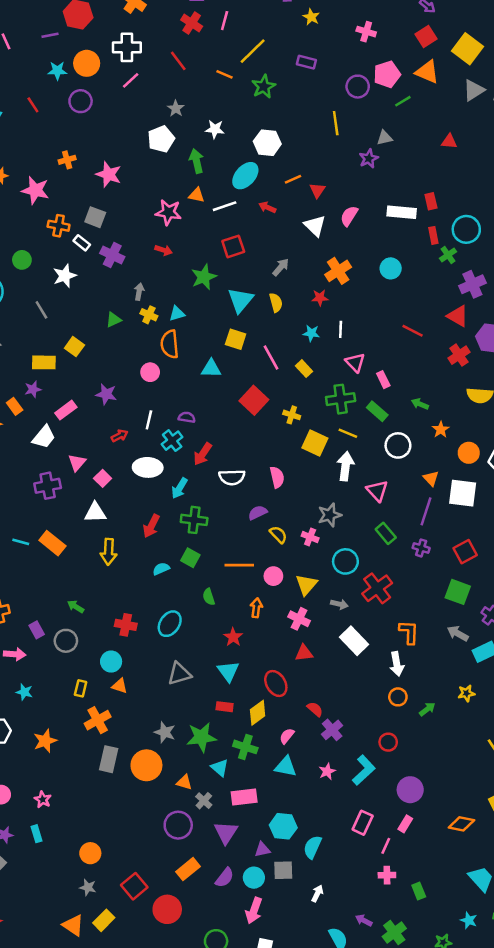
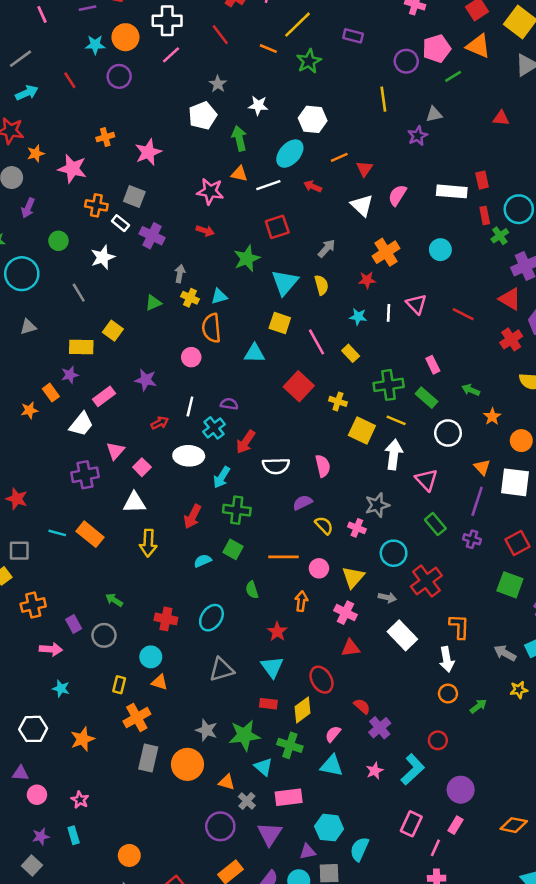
pink star: (109, 174) -> (148, 152), turned 30
pink triangle: (355, 362) -> (416, 304), moved
gray arrow: (458, 633) -> (505, 653), moved

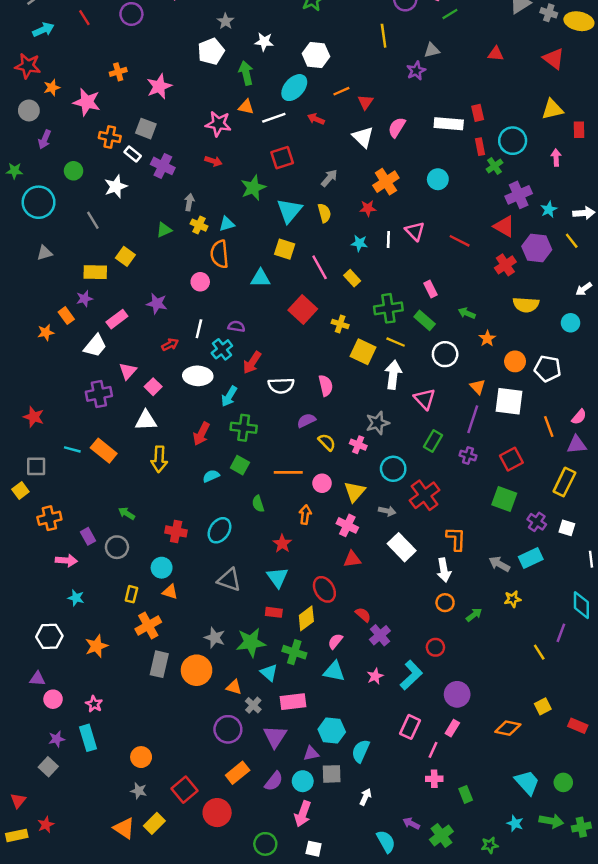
green rectangle: (435, 524) -> (433, 441), turned 70
gray triangle: (222, 670) -> (229, 580), turned 35
cyan rectangle: (74, 835) -> (88, 738), size x1.5

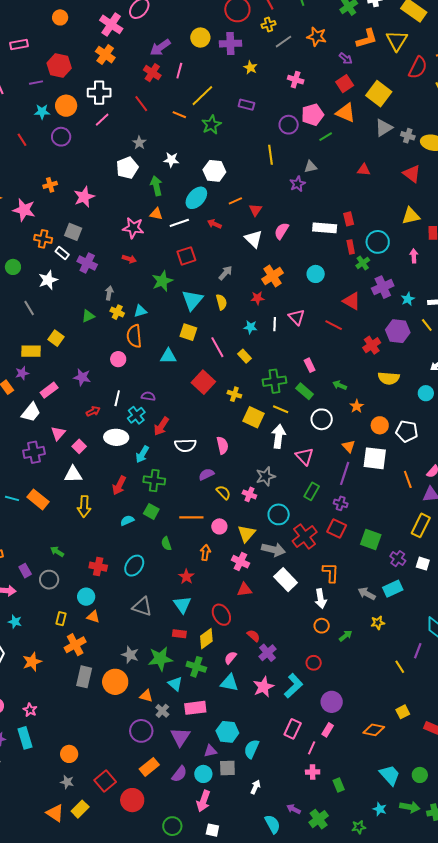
red triangle: (504, 226) -> (352, 301), moved
red square: (511, 459) -> (337, 528), moved, turned -36
gray arrow: (387, 511) -> (274, 550), size x1.6
pink star: (375, 676) -> (263, 687), size x1.5

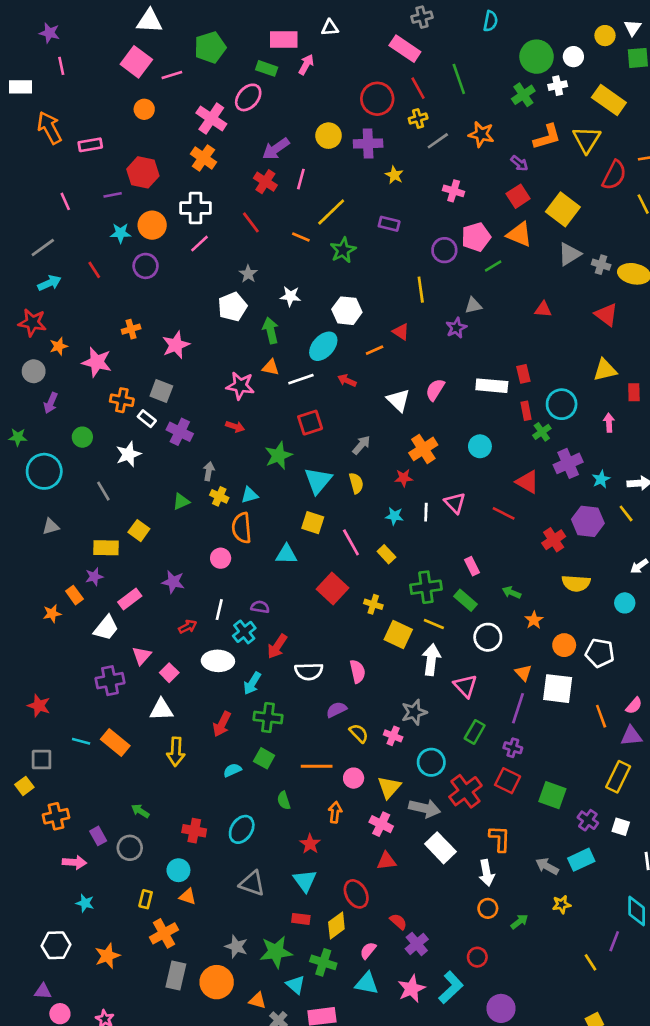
red triangle: (255, 210) -> (401, 332), moved, turned -32

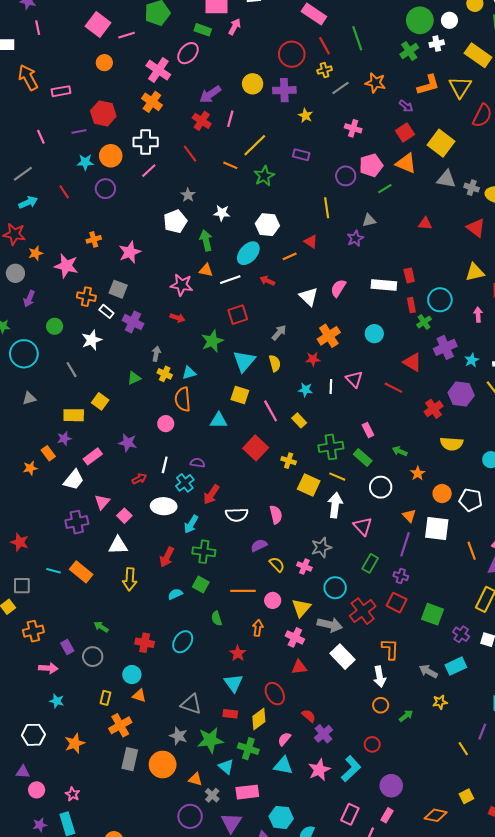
gray triangle: (569, 254) -> (446, 179), turned 42
gray triangle: (252, 883) -> (191, 704), moved

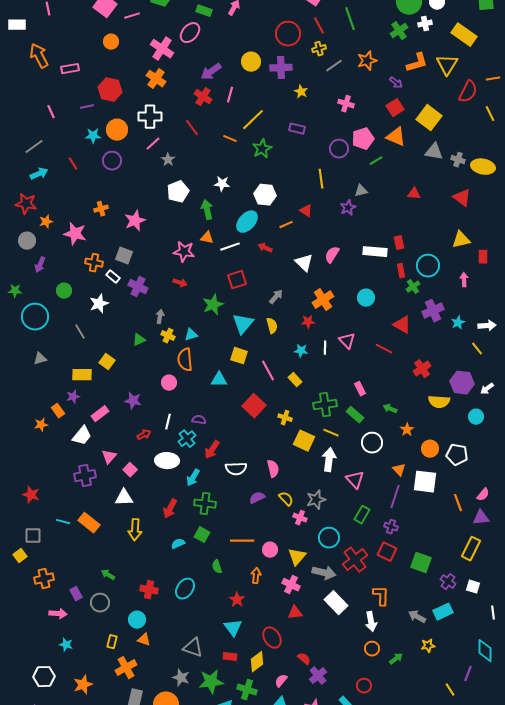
orange star: (375, 83) -> (367, 61), turned -30
gray star: (188, 195) -> (168, 160), moved
purple hexagon: (461, 394) -> (462, 383), moved
yellow semicircle: (277, 564) -> (286, 499), moved

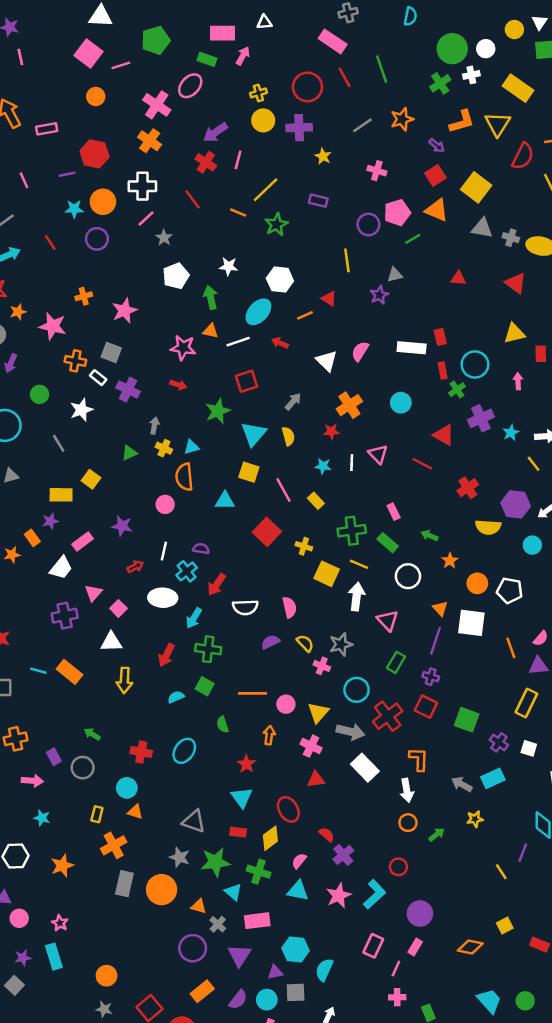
yellow cross: (319, 49) -> (258, 93), moved

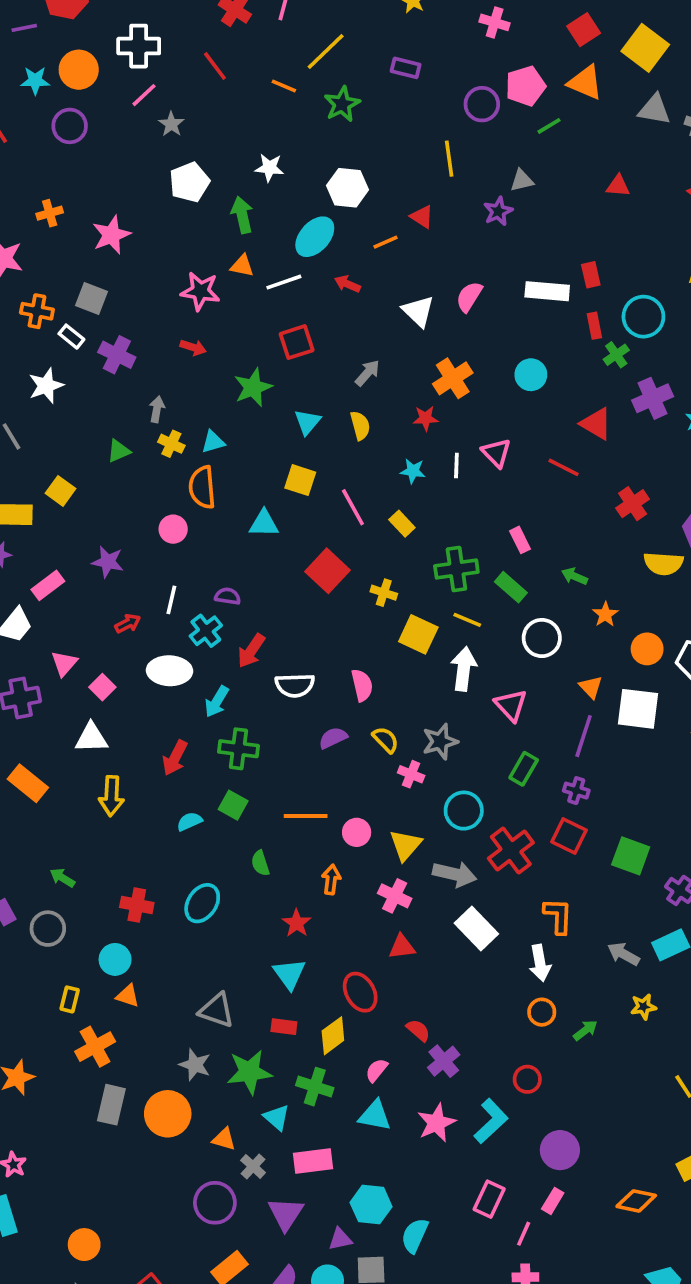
cyan triangle: (254, 434) -> (308, 422), size x0.7

